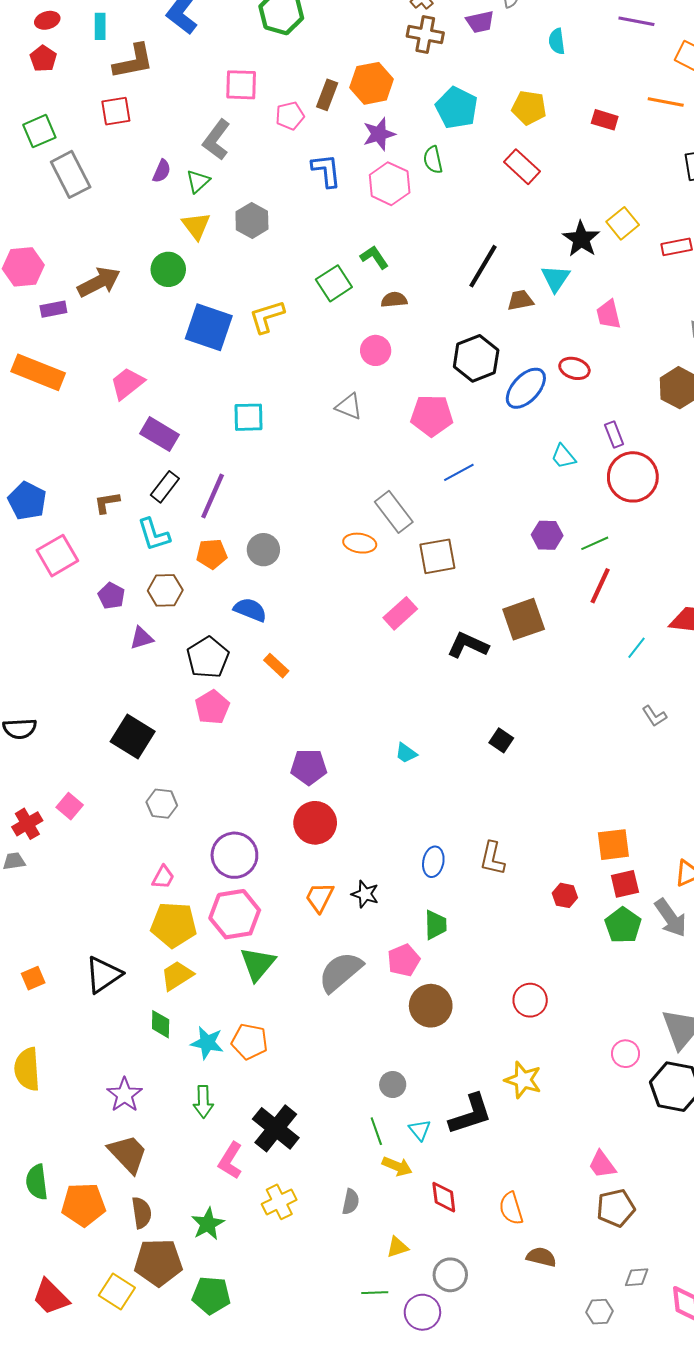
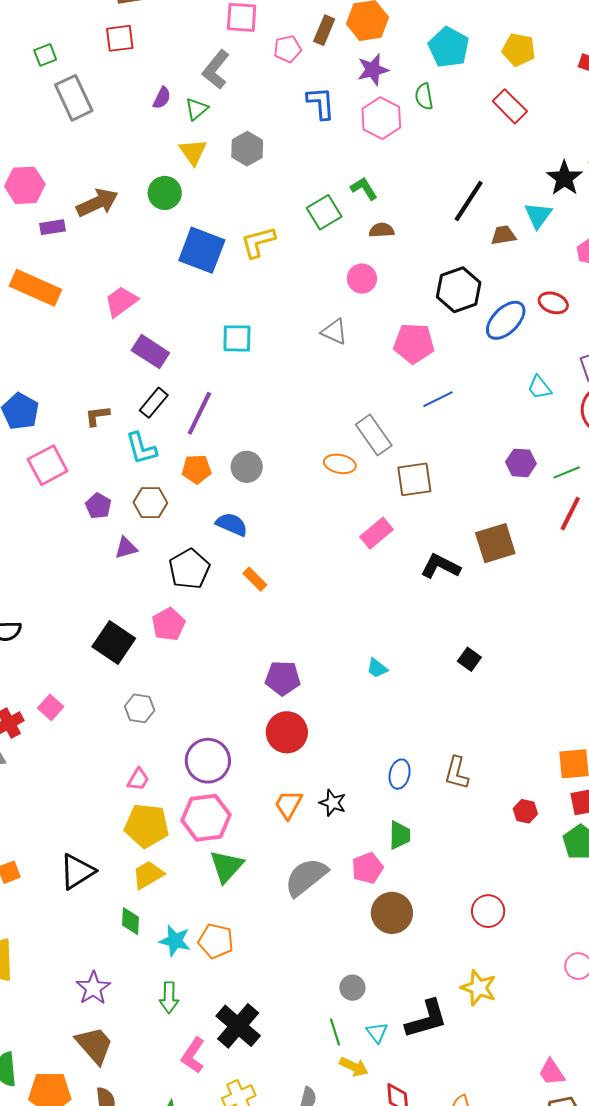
green square: (39, 131) -> (45, 55), size x0.7
pink pentagon: (212, 707) -> (168, 624), moved

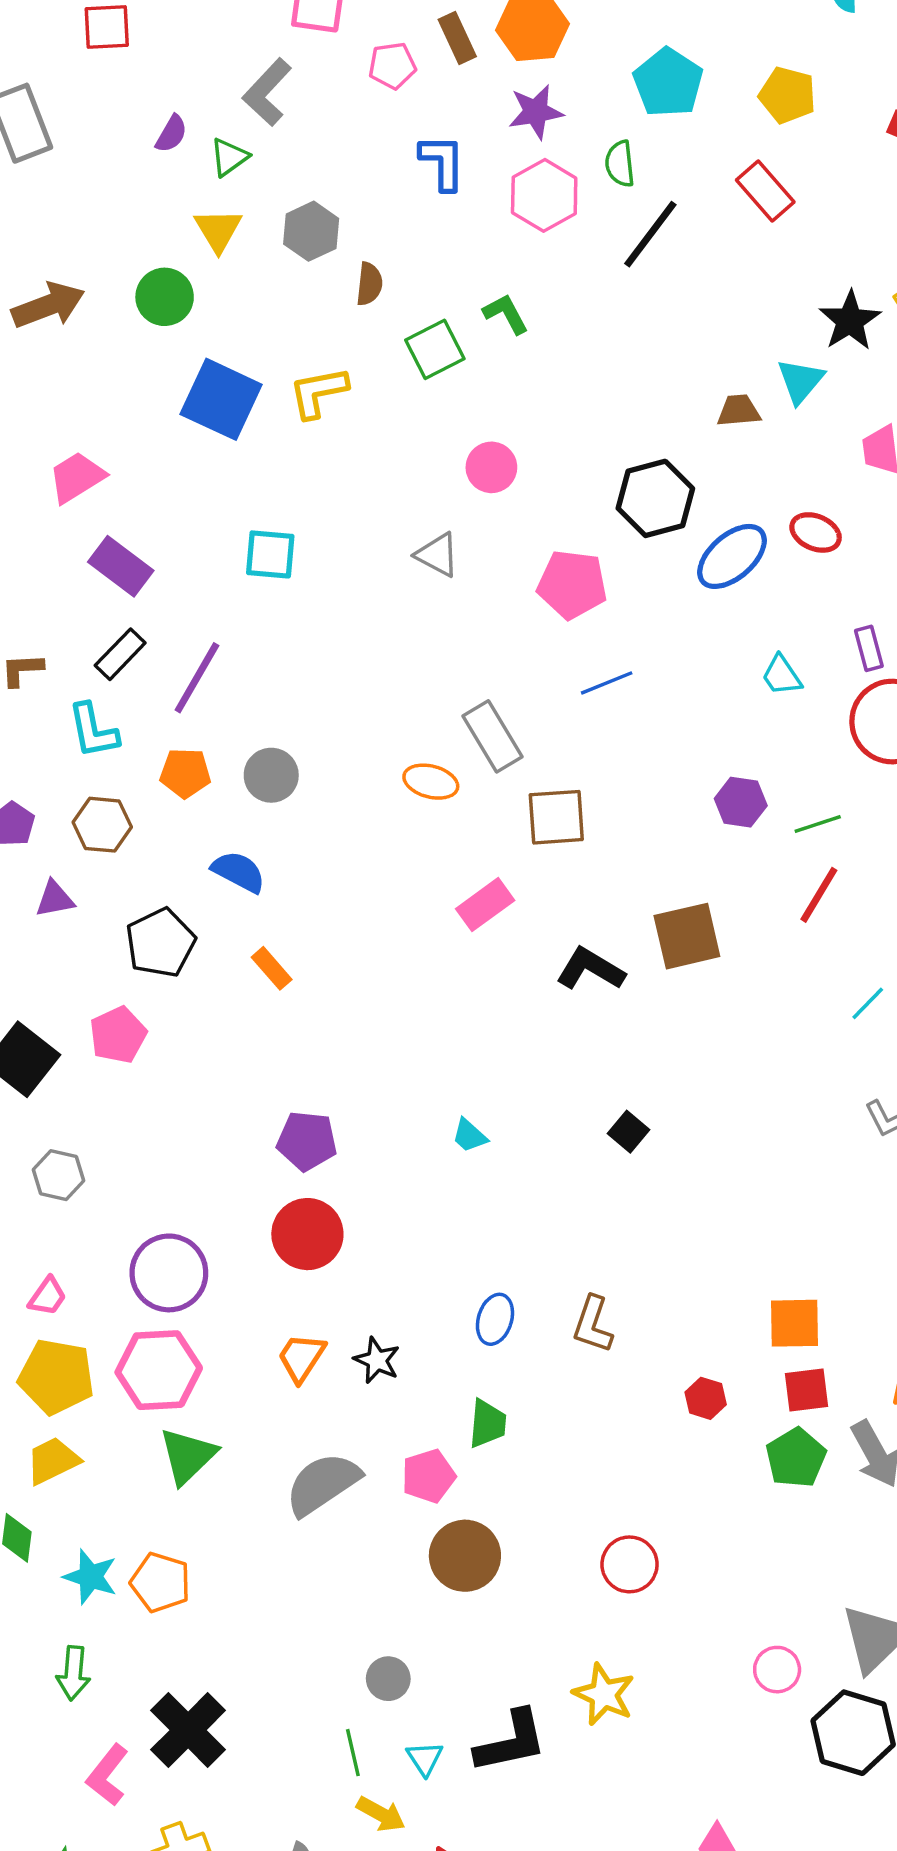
brown rectangle: (324, 30) -> (457, 38), turned -52
black line: (469, 201) -> (650, 234), moved
brown semicircle: (382, 230) -> (369, 284), moved, turned 95

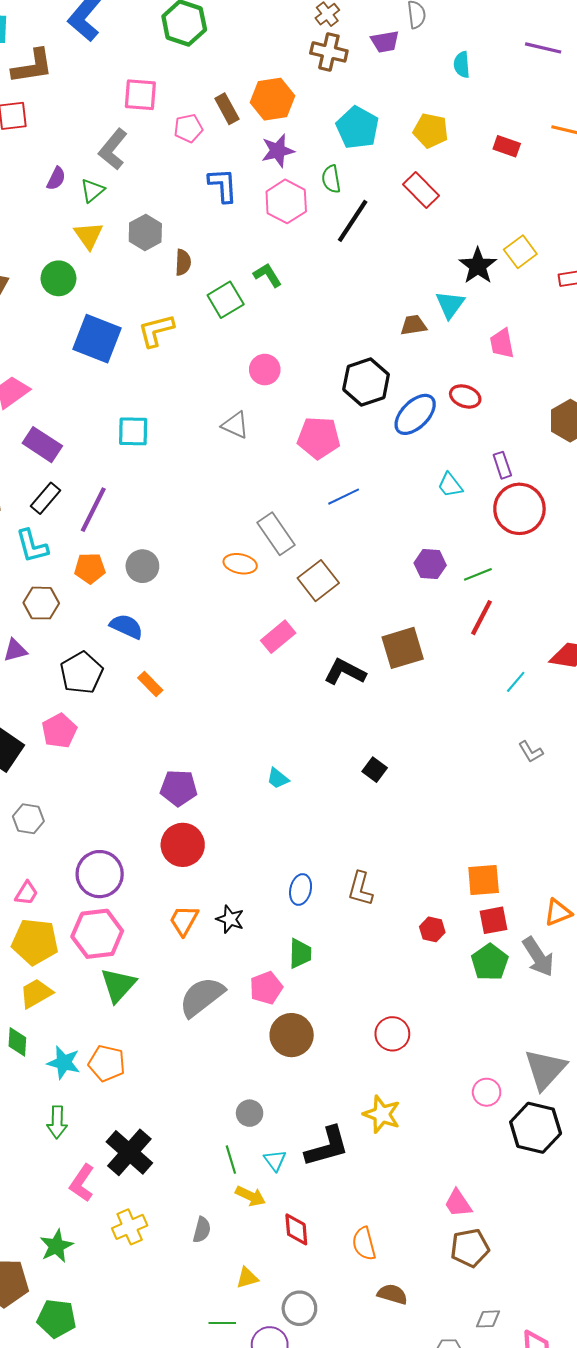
brown square: (556, 817) -> (318, 581), turned -30

